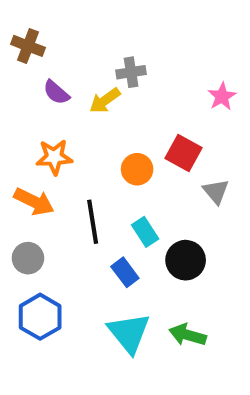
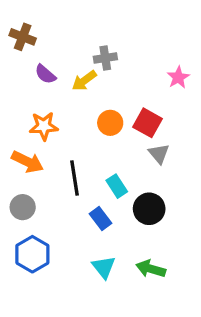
orange circle: (137, 169) -> (110, 123), moved
gray triangle: (216, 191) -> (159, 154), moved
cyan triangle: (129, 333) -> (104, 267), size x0.7

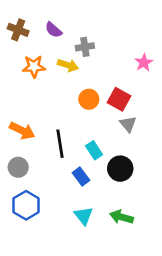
purple semicircle: (45, 74) -> (53, 30), moved
yellow arrow: (84, 81) -> (68, 65), turned -126
orange star: (44, 126) -> (34, 66), moved

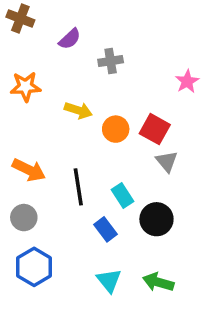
brown cross: (18, 30) -> (20, 19), moved
purple semicircle: (53, 30) -> (70, 39), turned -84
yellow arrow: (68, 65) -> (78, 110), moved
orange star: (34, 66) -> (26, 87), moved

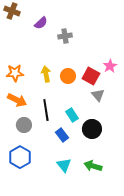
pink star: (187, 81) -> (110, 66), moved
orange star: (26, 87) -> (15, 73), moved
yellow arrow: (78, 110) -> (46, 74), moved, turned -119
gray circle: (24, 218) -> (24, 125), moved

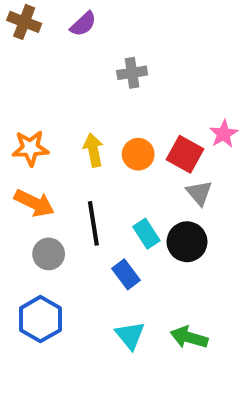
purple semicircle: (41, 23) -> (83, 24), moved
black circle: (92, 129) -> (187, 242), moved

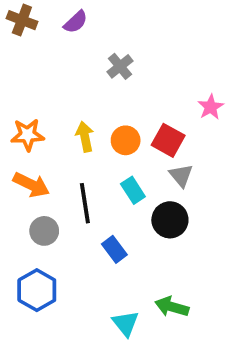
gray cross: (132, 73) -> (120, 66), turned -30
pink star: (224, 134) -> (211, 107), moved
cyan rectangle: (146, 234) -> (133, 190), moved
cyan triangle: (130, 335) -> (126, 323), moved

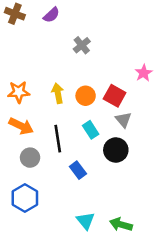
green arrow: (172, 307) -> (121, 224), moved

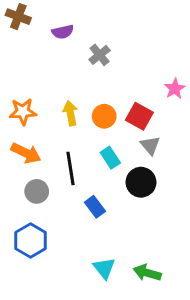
purple semicircle: (51, 15) -> (63, 32), moved, turned 30

